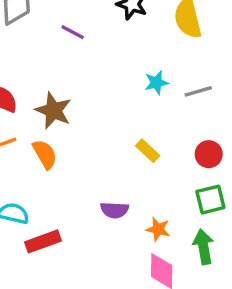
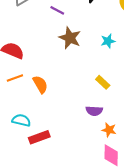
brown star: (53, 111) -> (70, 38), moved
purple semicircle: (114, 210) -> (94, 111), moved

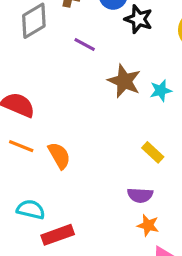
brown star: (70, 38) -> (124, 81), moved
orange line: (15, 78) -> (21, 146), turned 42
orange star: (109, 130) -> (148, 225), moved

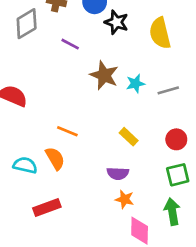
orange line: (21, 146) -> (67, 131), moved
orange semicircle: (59, 156) -> (55, 158), moved
cyan semicircle: (31, 209) -> (25, 165), moved

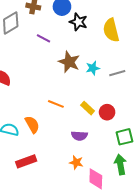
orange line: (67, 131) -> (56, 104), moved
red circle: (176, 139) -> (107, 112), moved
orange star: (125, 199) -> (76, 162), moved

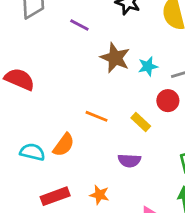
red circle: (107, 112) -> (168, 101), moved
orange semicircle: (32, 124) -> (64, 145), turned 66
orange star: (76, 162) -> (99, 195), moved

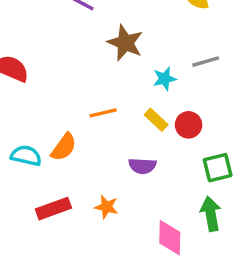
cyan star: (148, 66) -> (165, 79), moved
red circle: (168, 101) -> (189, 125), moved
orange line: (97, 116) -> (103, 113), turned -35

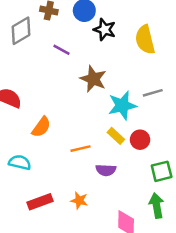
cyan star: (165, 79) -> (122, 105), size x1.6
orange line: (103, 113) -> (81, 149), moved
orange semicircle: (64, 147) -> (41, 127), moved

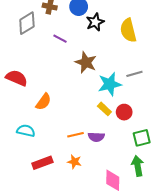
black star: (105, 30) -> (95, 22), turned 30
orange line: (81, 149) -> (76, 135), moved

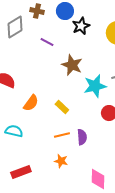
yellow rectangle: (104, 109) -> (62, 107), moved
purple semicircle: (96, 137) -> (82, 137), turned -98
red rectangle: (42, 163) -> (21, 172), moved

